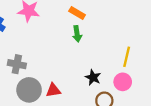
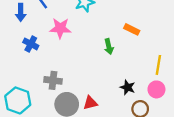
orange rectangle: (77, 13) -> (132, 29), moved

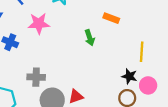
black star: (128, 87) -> (129, 76), moved
pink circle: (156, 89) -> (148, 85), moved

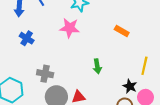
pink star: (39, 23) -> (70, 28), moved
green arrow: (90, 38) -> (97, 66), moved

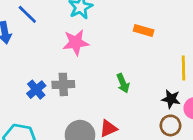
blue cross: (27, 38) -> (36, 90), moved, turned 32
gray cross: (45, 74) -> (63, 84), moved

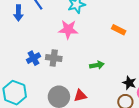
green arrow: (123, 83) -> (97, 65), turned -88

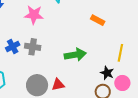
pink star: (68, 29) -> (34, 15), moved
green arrow: (97, 65) -> (75, 55), size x1.5

